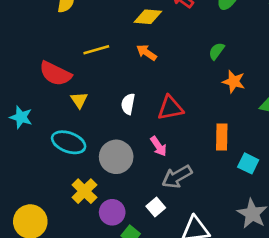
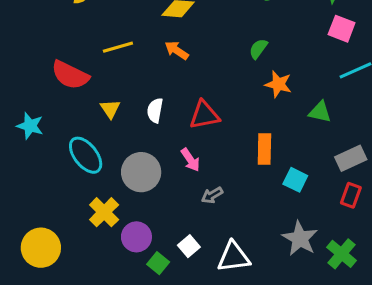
yellow triangle: (79, 100) -> (110, 109), moved
cyan ellipse: (69, 142) -> (86, 155), turned 32
gray arrow: (177, 177) -> (212, 195), size x0.6
white square: (156, 207) -> (189, 246), moved

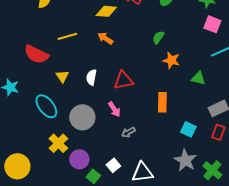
cyan square: (295, 180) -> (188, 129), moved

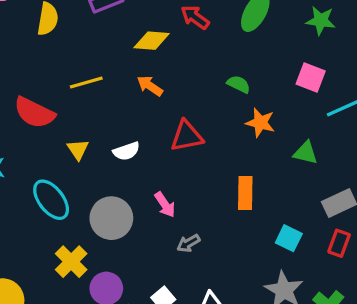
pink square: (212, 24) -> (311, 77), moved
green semicircle: (158, 37) -> (239, 84), turned 80
white semicircle: (91, 77) -> (126, 151), turned -119
red triangle: (123, 80) -> (187, 136), moved

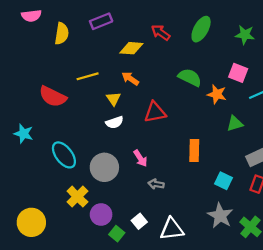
green semicircle: (239, 84) -> (190, 77), size x1.5
orange star: (260, 123) -> (217, 94), moved
yellow triangle: (78, 149) -> (113, 99), moved
green triangle: (306, 153) -> (235, 123), turned -30
gray arrow: (188, 243) -> (156, 184), turned 40

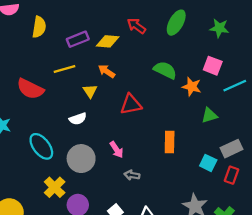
purple rectangle: (101, 21) -> (78, 39), moved
white semicircle: (115, 122) -> (78, 119), moved
cyan square: (224, 181) -> (208, 163), moved

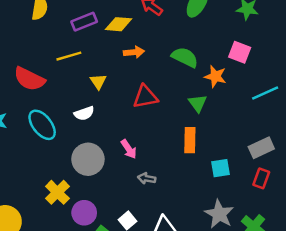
orange arrow: (107, 71) -> (134, 52), moved, turned 140
cyan line: (235, 86) -> (265, 93), moved
green triangle: (209, 115) -> (198, 103), moved, turned -49
cyan ellipse: (41, 146) -> (42, 125), moved
cyan square: (208, 163) -> (220, 168), moved, turned -35

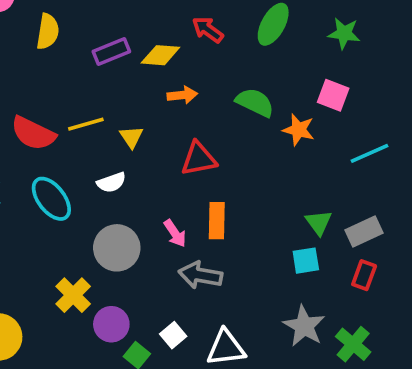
yellow line: (69, 56) -> (86, 124), moved
green triangle: (198, 103) -> (319, 222), moved
orange rectangle: (190, 140) -> (217, 221), moved
gray arrow: (147, 178) -> (200, 275), size x1.6

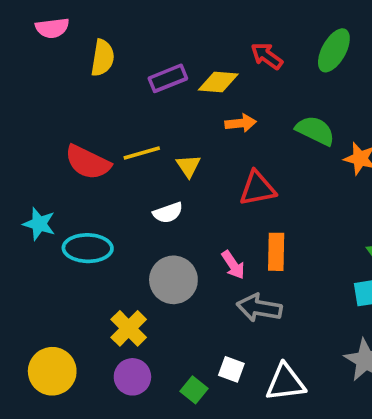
cyan ellipse: (51, 199) -> (88, 248), moved, turned -51
purple circle: (111, 324) -> (132, 377), moved
white square: (173, 335) -> (231, 369), turned -30

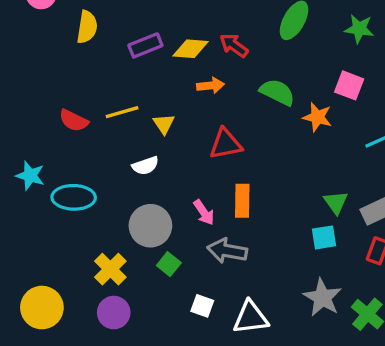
red arrow: (267, 56) -> (234, 45), moved
red semicircle: (88, 162) -> (74, 121), size x0.7
green square: (194, 390) -> (169, 264), moved

